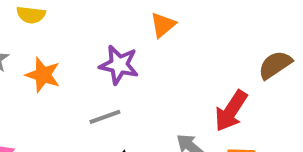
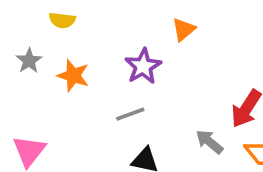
purple star: (119, 65) -> (143, 66), turned 30

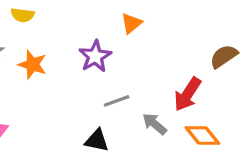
gray line: (130, 114) -> (117, 101), moved

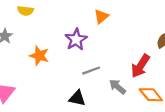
orange star: (32, 65) -> (39, 56), moved

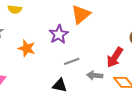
orange triangle: (101, 16) -> (81, 14), size x1.5
gray arrow: (117, 87) -> (95, 75), turned -35

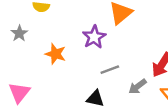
gray arrow: (95, 75) -> (138, 86), turned -42

